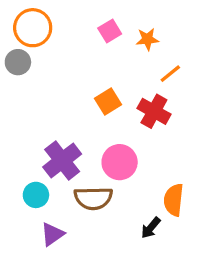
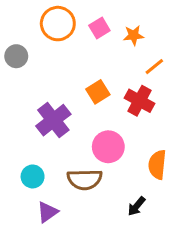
orange circle: (33, 28) -> (58, 24), moved
purple cross: (62, 160) -> (53, 120), moved
orange semicircle: (174, 200) -> (157, 165), moved

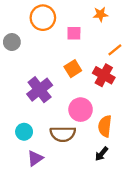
pink square: (99, 28) -> (74, 33), moved, turned 32
orange star: (134, 35) -> (100, 14), moved
orange semicircle: (157, 165) -> (105, 126), moved

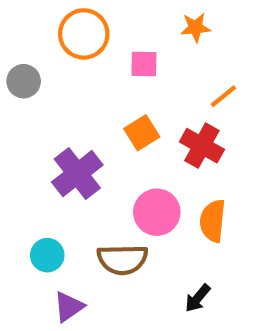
orange semicircle: (105, 126) -> (213, 221), moved

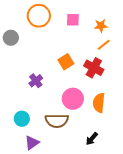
orange star: (195, 27) -> (101, 26), moved
pink square: (144, 64) -> (73, 20), moved
purple cross: (77, 174) -> (36, 81), size x0.6

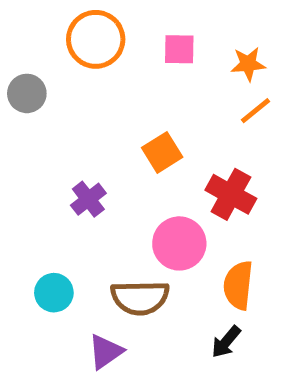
red cross: (94, 68) -> (231, 194), moved
orange semicircle: (99, 103) -> (238, 285), moved
purple triangle: (32, 143) -> (106, 352), moved

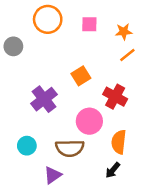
purple cross: (88, 199) -> (44, 99), size x1.5

